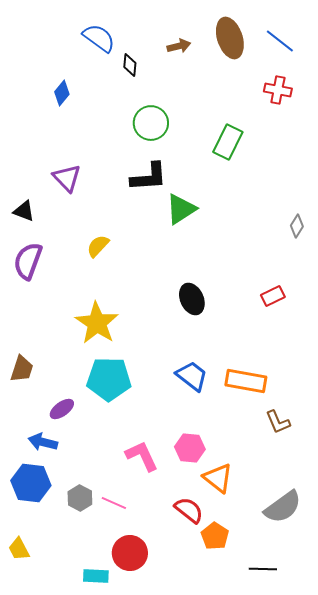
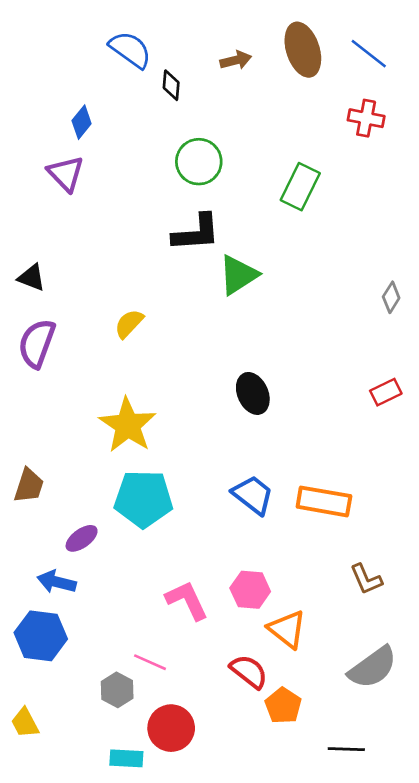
purple triangle: (67, 178) -> (66, 173), moved
red rectangle: (273, 296) -> (386, 392), moved
brown L-shape: (278, 422) -> (366, 579), moved
gray hexagon: (80, 498) -> (117, 690), moved

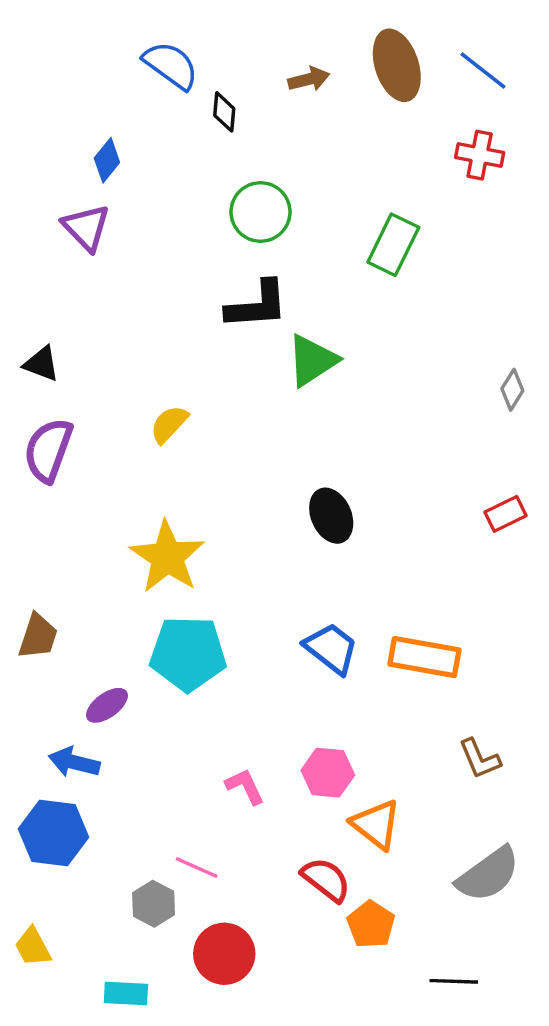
pink L-shape: (187, 600) -> (245, 786), size x0.7
cyan rectangle: (126, 758) -> (126, 993), moved

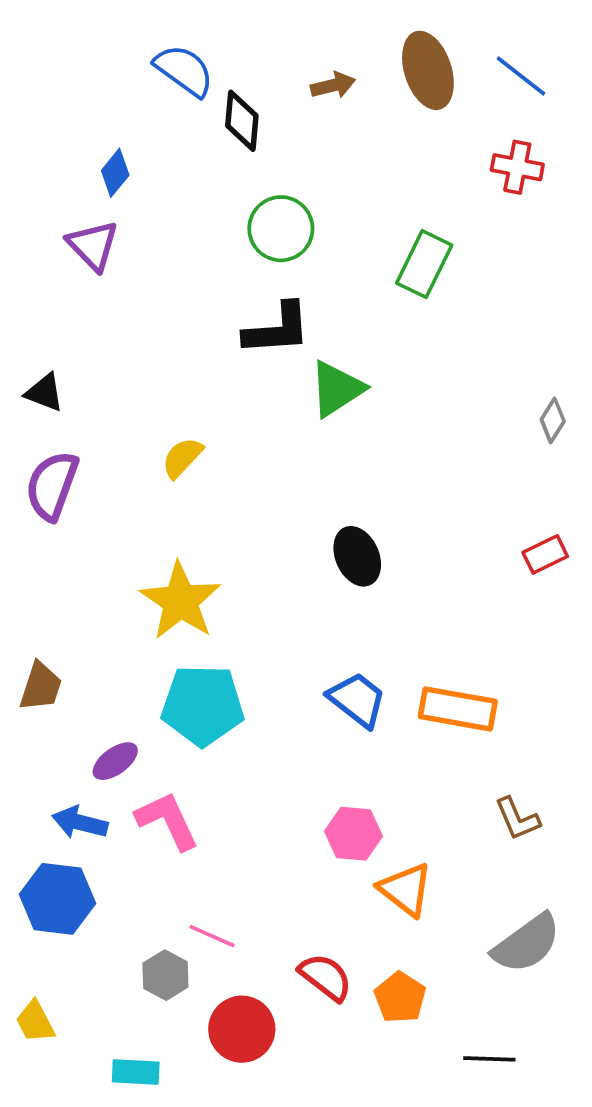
black diamond: (224, 112) -> (242, 121), size x1.4
pink L-shape: (245, 786) -> (167, 821), moved, size x1.5
red semicircle: (326, 880) -> (326, 977), moved

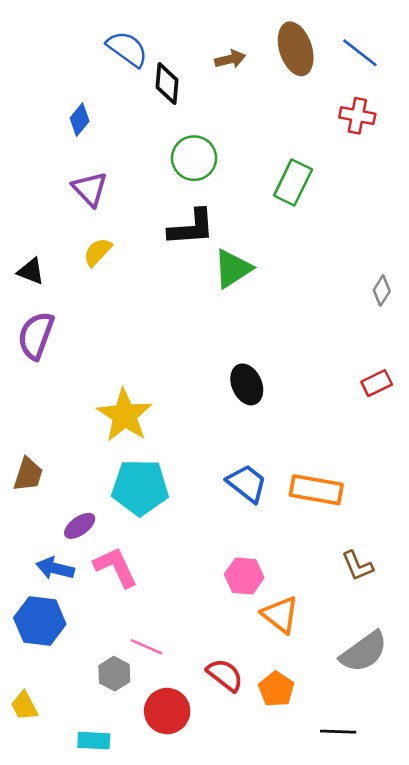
purple triangle: (93, 245) -> (90, 189), moved
yellow semicircle: (182, 458) -> (98, 252), moved

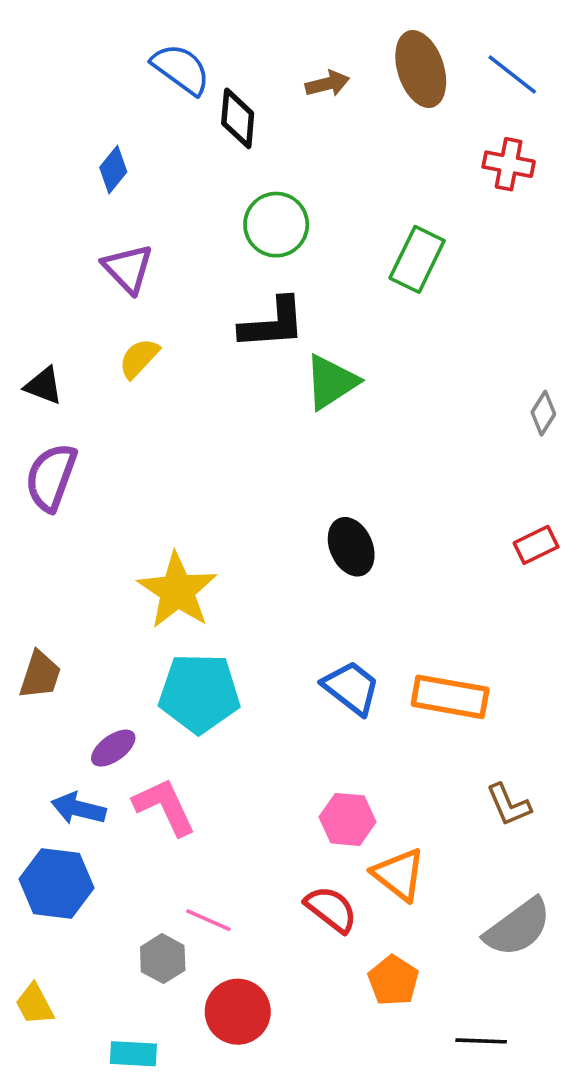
red semicircle: (225, 675) -> (331, 909), moved

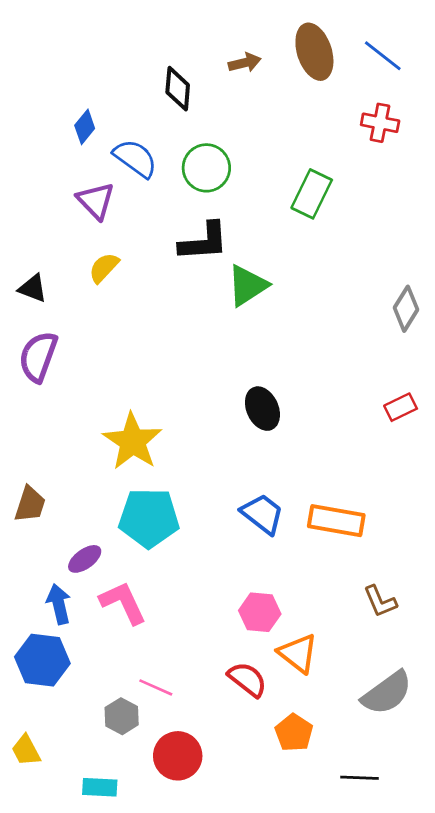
blue semicircle: (181, 69) -> (135, 158), moved
gray diamond: (543, 413) -> (406, 309), size x1.4
blue arrow: (78, 808) -> (59, 604), turned 63

